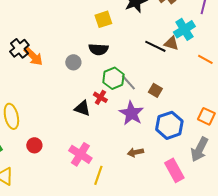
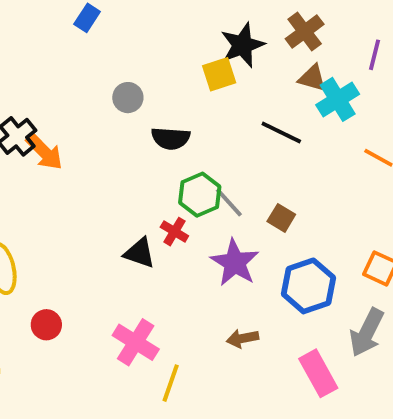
yellow square: (103, 19) -> (219, 74), moved
brown triangle: (171, 43) -> (312, 78), moved
gray circle: (73, 62) -> (128, 98), moved

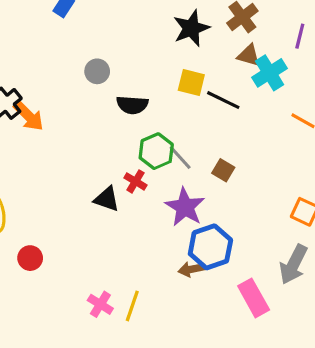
yellow square: (219, 74) -> (191, 82), moved, turned 32
blue hexagon: (308, 286) -> (210, 247), moved
pink cross: (136, 342) -> (100, 304), moved, size x0.7

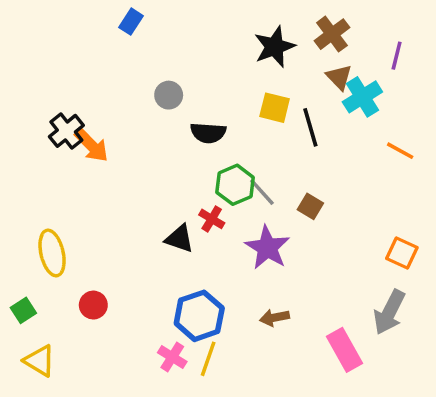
brown triangle: (249, 55) -> (339, 77), turned 30
black line: (223, 100) -> (310, 127), turned 48
blue hexagon: (210, 247) -> (199, 316), moved

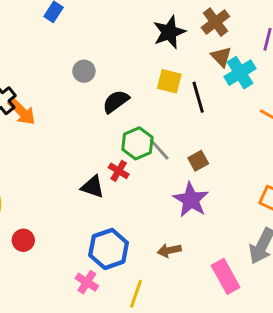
black semicircle: (208, 133) -> (116, 101), turned 140
brown square: (310, 206) -> (198, 161), turned 30
purple star: (267, 248) -> (191, 200), moved
yellow line: (208, 359) -> (136, 294), moved

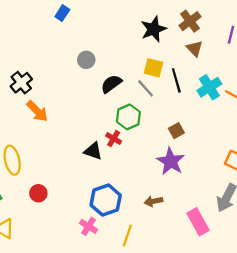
cyan cross: (240, 73) -> (209, 87), moved
orange arrow: (22, 112) -> (37, 111), moved
gray line: (159, 149) -> (146, 88), moved

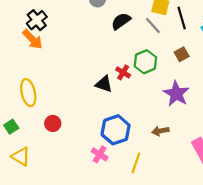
orange arrow: (37, 111) -> (33, 39), moved
green hexagon: (128, 117) -> (145, 62), moved
brown square: (176, 131) -> (182, 54), moved

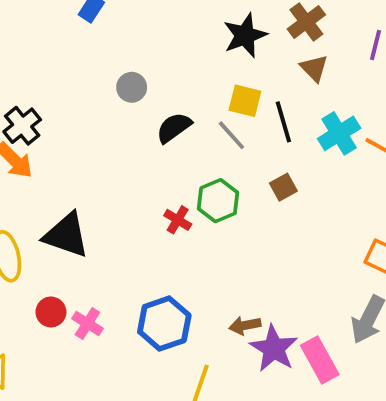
black triangle: (104, 84) -> (66, 235), moved, size x1.5
purple star: (176, 94) -> (274, 348), moved
pink cross: (100, 154) -> (87, 324), moved

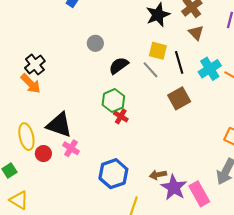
brown square: (283, 187) -> (179, 98), size x1.5
green hexagon: (218, 201) -> (113, 101), moved
red circle: (51, 312) -> (43, 154), moved
pink cross: (87, 324) -> (71, 148), moved

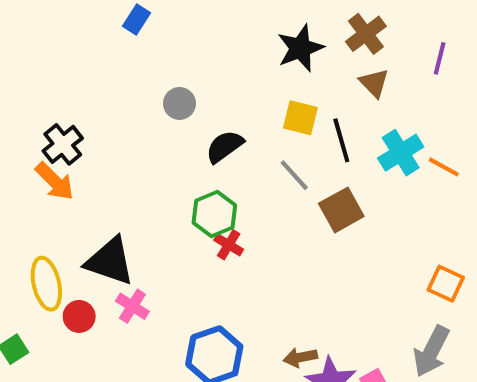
gray line: (150, 70) -> (294, 175), moved

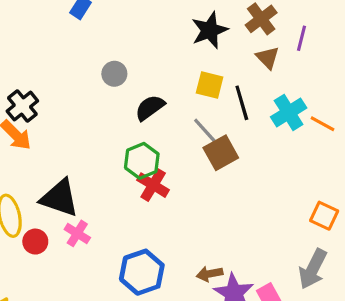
purple line: (440, 58) -> (302, 38), moved
brown square: (341, 210) -> (221, 153), moved
red cross: (229, 245) -> (153, 185), size x1.4

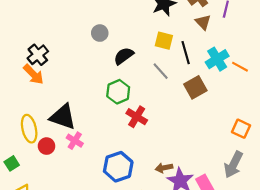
brown square: (221, 153) -> (195, 87), moved
red cross: (153, 185) -> (137, 117), moved

